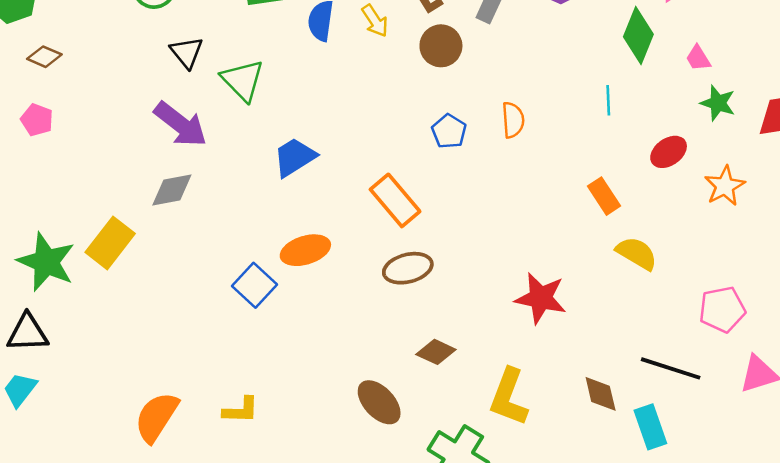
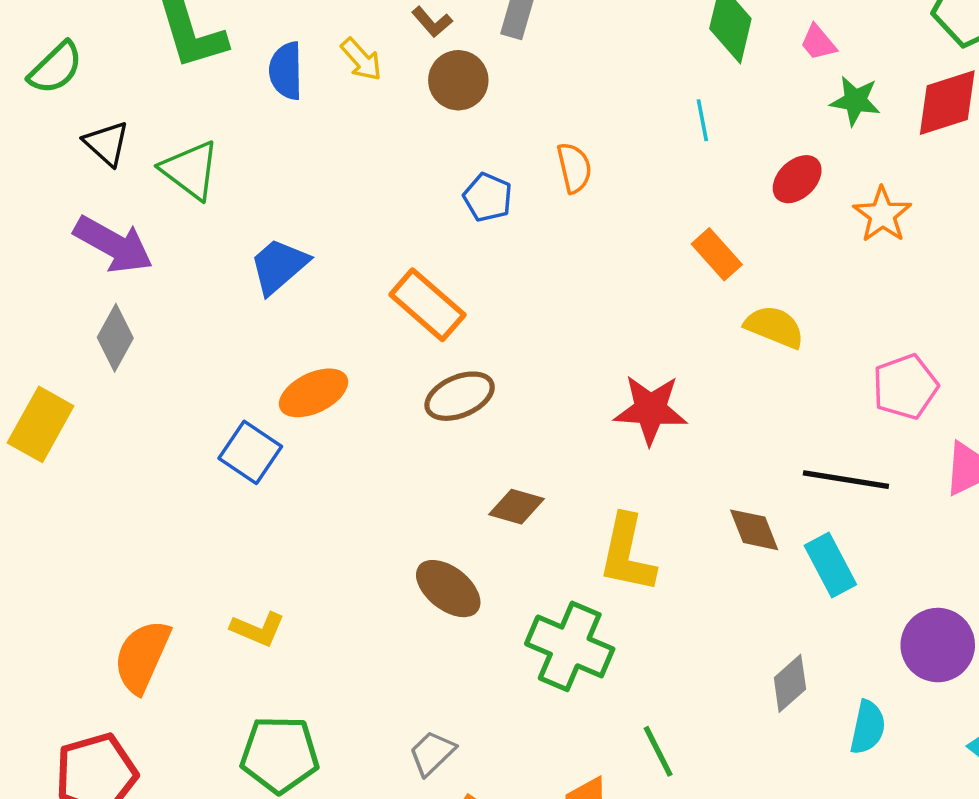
gray diamond: (172, 190) -> (115, 338), turned -42
yellow L-shape: (241, 410) -> (258, 629), turned 30

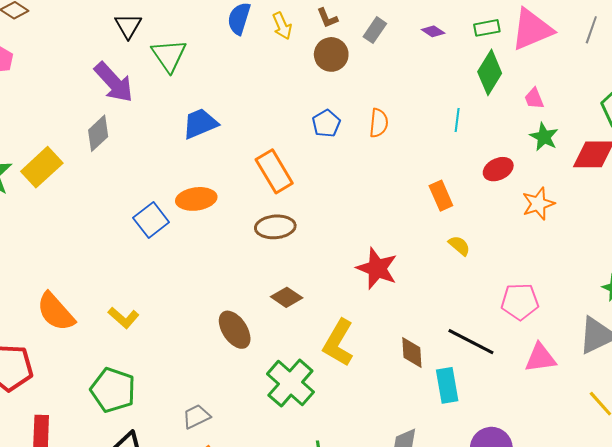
yellow semicircle: (774, 327) -> (459, 246), size x0.7
orange semicircle: (142, 656) -> (56, 312), turned -84

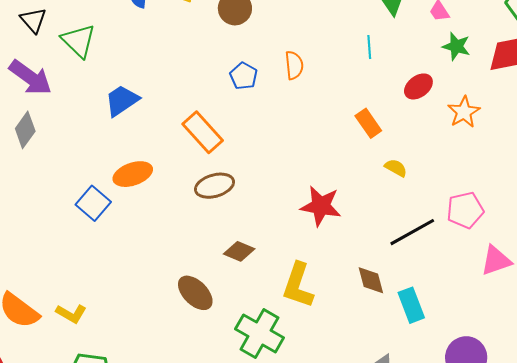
yellow L-shape: (124, 318) -> (71, 314), moved
black line: (471, 342) -> (412, 232), moved, turned -45

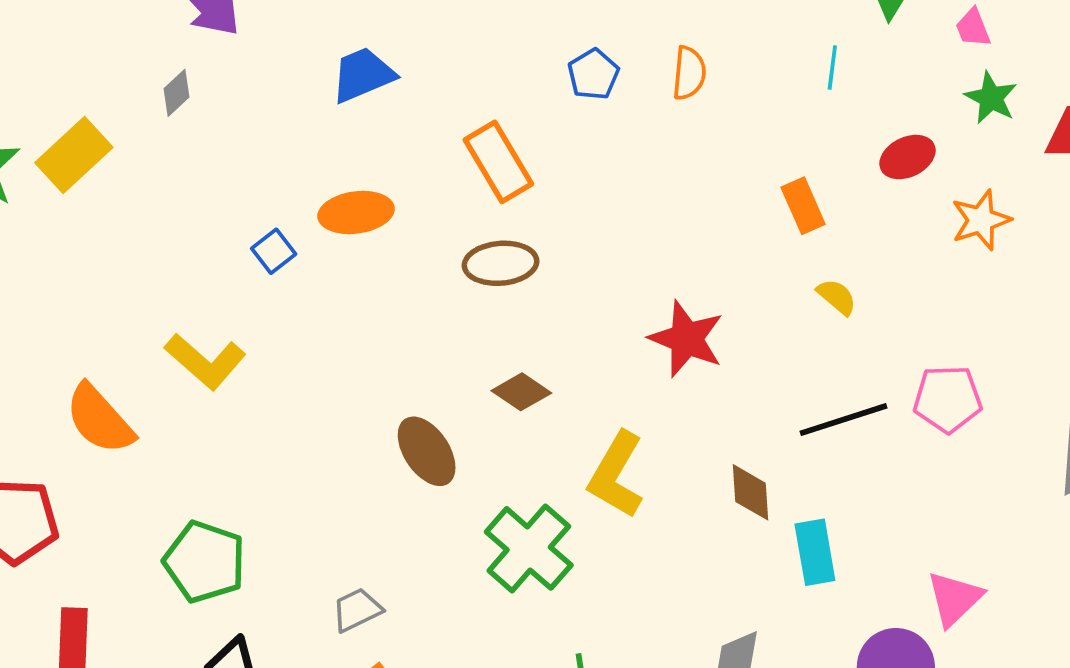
gray diamond: (25, 130) -> (177, 93), size x0.7
blue square: (93, 203) -> (274, 251), size x0.7
pink triangle: (496, 261) -> (954, 599), moved, turned -36
yellow L-shape: (71, 314) -> (205, 361), moved, size x1.4

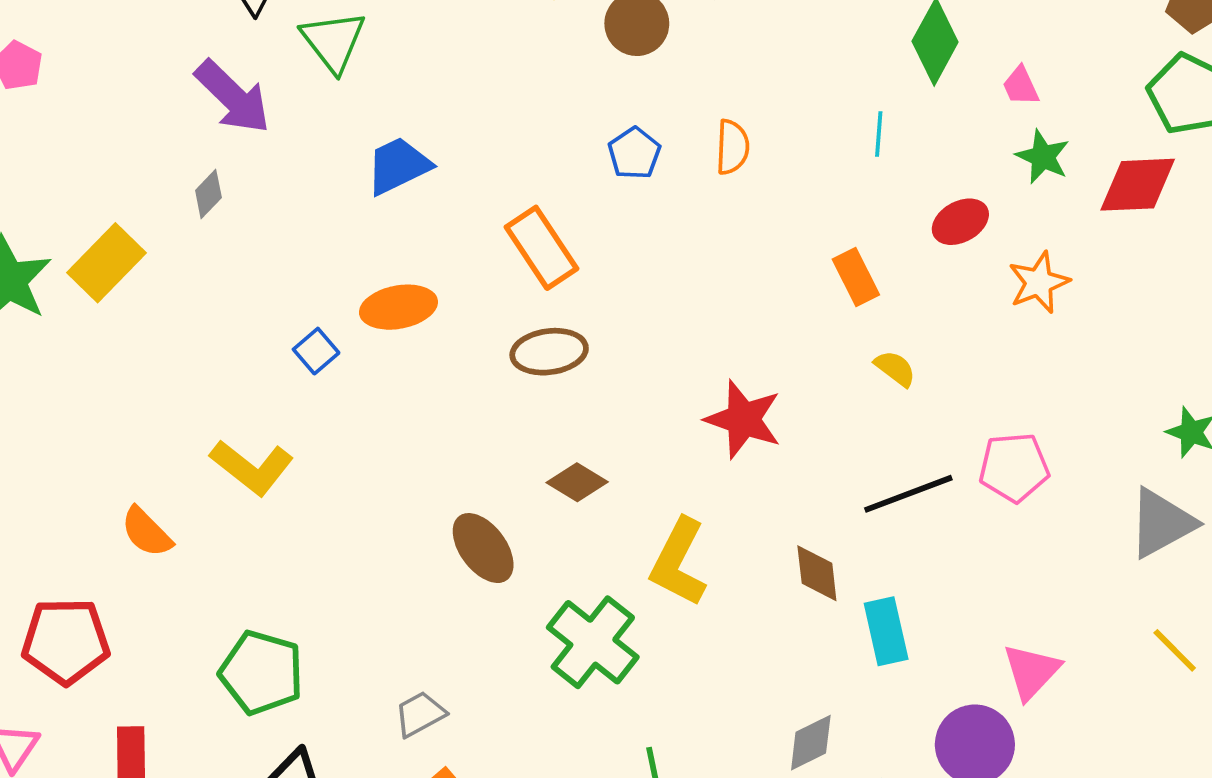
orange semicircle: (100, 419) -> (146, 532), size x0.7

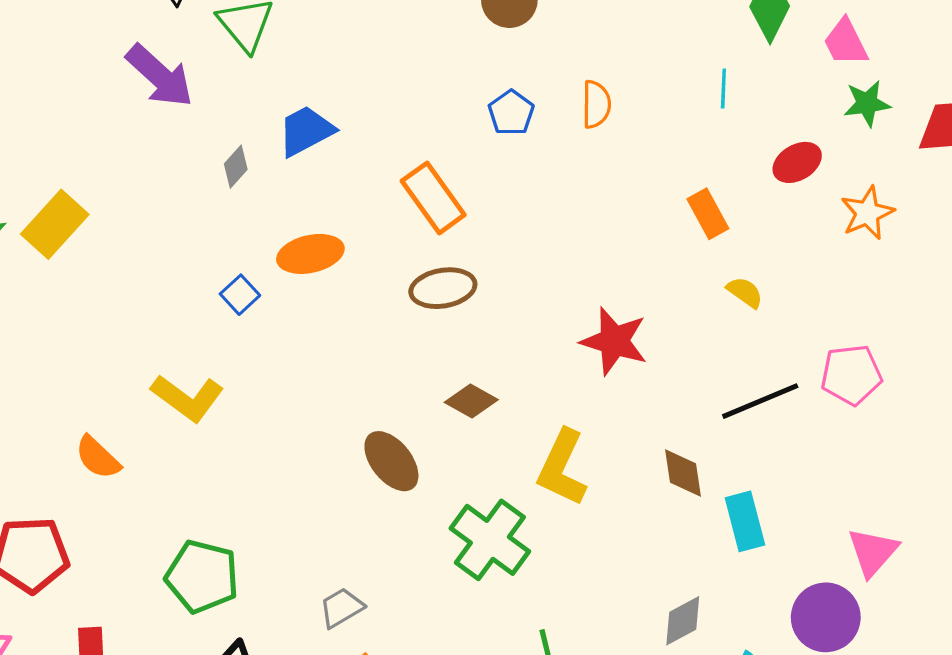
pink trapezoid: (1021, 86) -> (846, 42), size x1.4
green star: (1043, 157) -> (867, 103), turned -30
gray diamond: (208, 194) -> (236, 167), moved

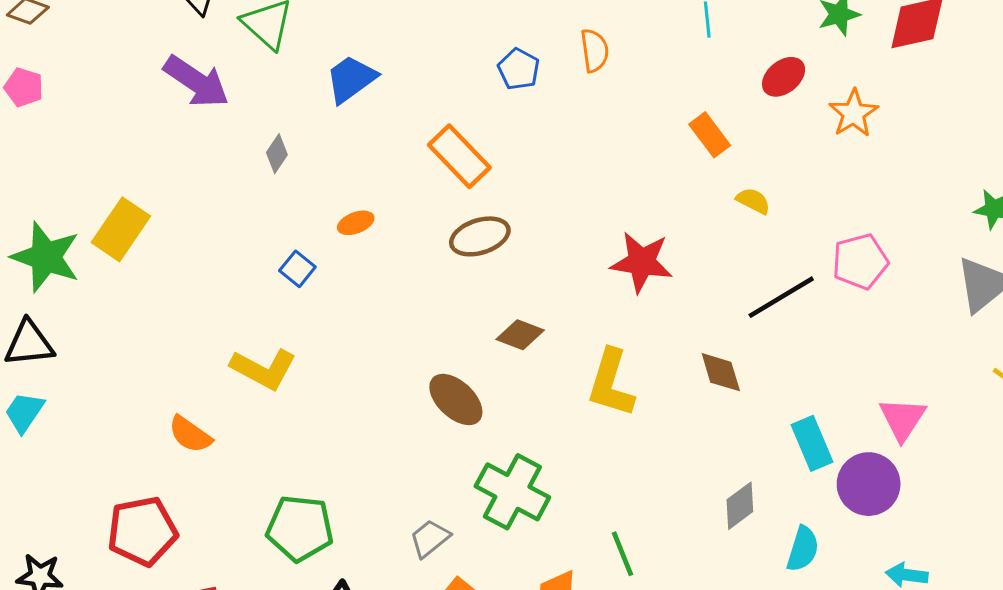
blue trapezoid: (306, 131) -> (351, 79), moved
orange ellipse: (310, 254) -> (356, 223), size x0.6
cyan rectangle: (745, 521) -> (812, 443), moved
green cross: (490, 540) -> (512, 492), moved

